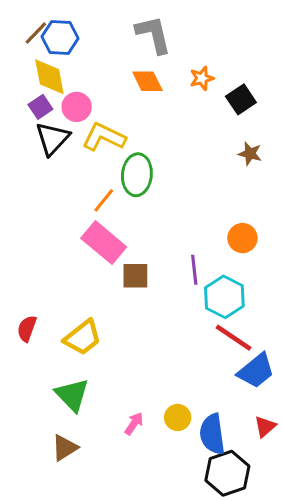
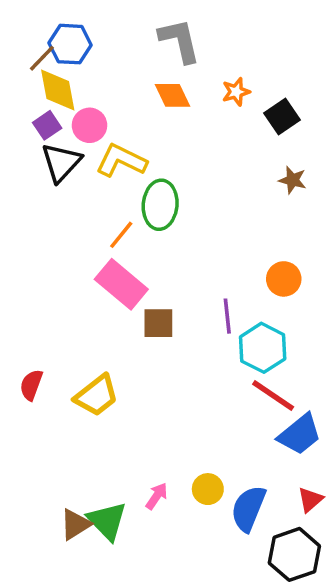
brown line: (36, 33) -> (42, 58), moved
green triangle: (72, 395) -> (107, 521), moved
blue semicircle: (212, 434) -> (248, 508), turned 30
black hexagon: (227, 473) -> (294, 554), moved

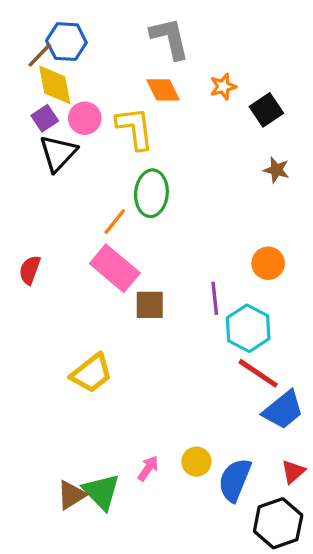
yellow L-shape: (121, 161) -> (135, 128), moved, turned 57
red semicircle: (31, 385) -> (30, 270), moved

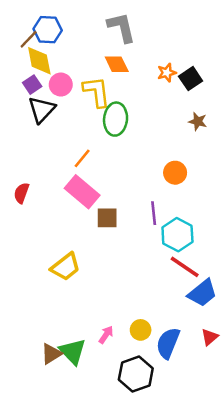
orange star: (223, 87) -> (167, 73), moved
green ellipse: (151, 193) -> (116, 119), moved
orange circle: (268, 263) -> (175, 173), moved
black hexagon: (278, 523) -> (136, 374), moved

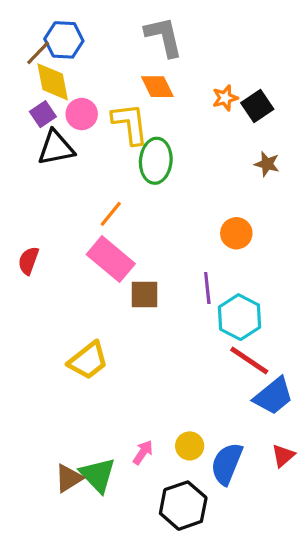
black triangle: (42, 110) -> (56, 148), turned 36

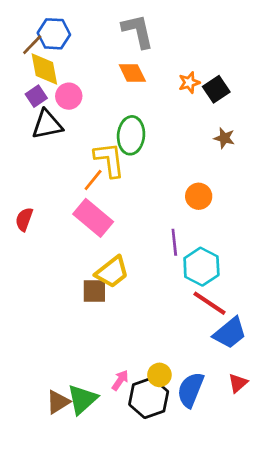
yellow L-shape: (130, 124) -> (109, 160), moved
brown square: (144, 294) -> (94, 291), moved
yellow trapezoid: (88, 361) -> (112, 272), moved
green triangle: (98, 475) -> (82, 399), turned 32
black hexagon: (183, 506) -> (149, 398), moved

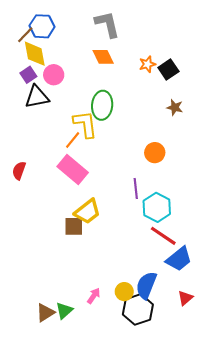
blue semicircle: (191, 390) -> (146, 285), moved
black hexagon: (149, 398) -> (138, 309), moved
green triangle: (82, 399) -> (64, 311), size x0.7

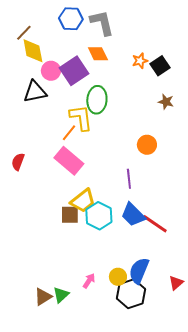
blue hexagon: (42, 26) -> (71, 19), moved
purple square: (28, 75) -> (74, 71), moved, size x1.8
cyan hexagon: (157, 207) -> (99, 216), moved
blue trapezoid: (179, 259) -> (133, 215), moved, turned 84

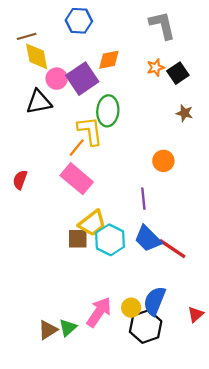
gray L-shape: (102, 23) -> (162, 25), moved
brown line: (24, 33) -> (27, 36), turned 30
orange diamond: (98, 54) -> (109, 60), turned -75
pink arrow: (89, 281) -> (99, 312), size x1.8

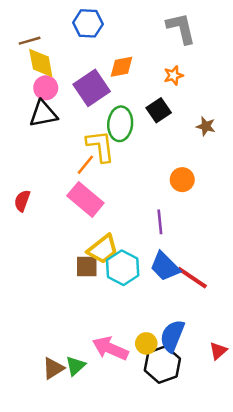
black square: (178, 73) -> (159, 110), moved
pink circle: (57, 79) -> (46, 88), moved
pink arrow: (99, 312) -> (110, 348), turned -100

